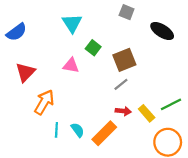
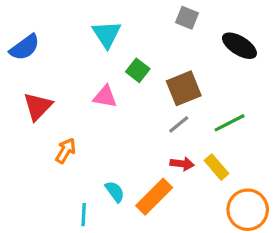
orange arrow: (44, 102) -> (66, 151), size x0.7
green line: (171, 104) -> (230, 123), moved
cyan line: (56, 130) -> (84, 215), moved

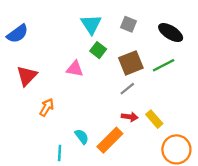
gray square: (187, 18) -> (129, 24), moved
cyan triangle: (107, 34) -> (91, 24), moved
green line: (230, 123) -> (164, 65), moved

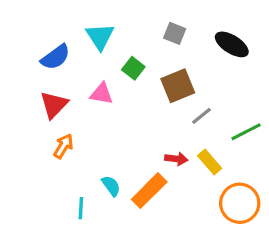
cyan triangle: (91, 24) -> (100, 36), moved
blue semicircle: (17, 34) -> (55, 57), moved
green line: (164, 65) -> (246, 132), moved
red triangle: (27, 76) -> (54, 105), moved
gray line: (127, 89) -> (202, 116), moved

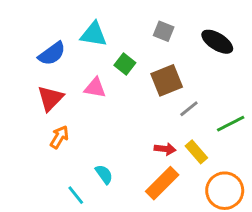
cyan triangle: (100, 36) -> (94, 34), turned -48
orange rectangle: (149, 191) -> (162, 183), moved
cyan line: (81, 208) -> (76, 195), turned -42

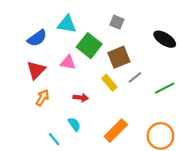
black ellipse: (217, 42) -> (165, 39), moved
green square: (125, 64) -> (89, 46), size x1.6
red arrow: (165, 149) -> (81, 98), moved
yellow rectangle: (196, 152) -> (109, 83), moved

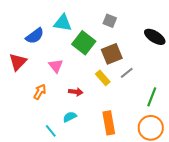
pink triangle: (68, 63) -> (56, 66), moved, turned 42
red triangle: (36, 70) -> (18, 62), moved
green line: (165, 88) -> (152, 97), moved, turned -42
cyan semicircle: (74, 124) -> (70, 117), turned -80
orange rectangle: (116, 131) -> (109, 123), turned -55

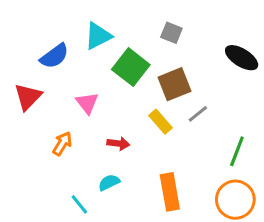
cyan triangle: (63, 23) -> (98, 36), turned -36

